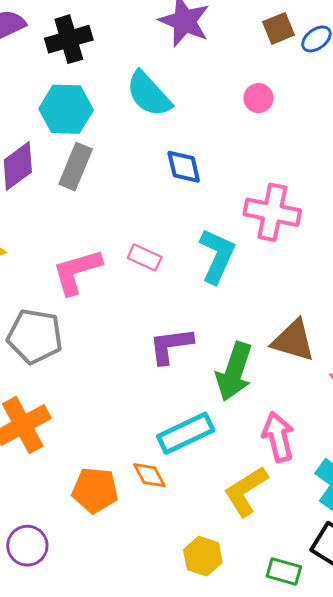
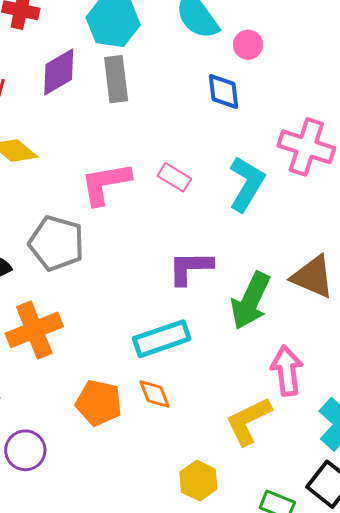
pink circle: (258, 98) -> (248, 45), moved
gray rectangle: (76, 167) -> (116, 79), turned -36
cyan rectangle: (186, 433) -> (162, 339), moved

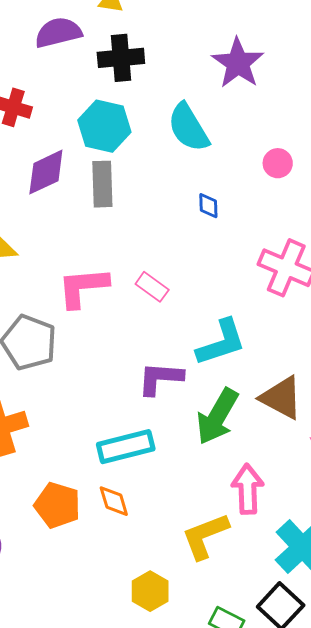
pink circle: (248, 45) -> (278, 163), moved
blue diamond: (224, 92) -> (208, 206), size x0.7
cyan L-shape: (247, 184) -> (221, 342), moved, turned 36

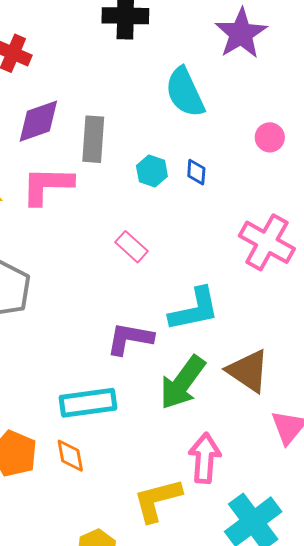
cyan hexagon: (104, 126) -> (152, 171), moved, size x0.6
pink L-shape: (83, 287) -> (47, 185), moved

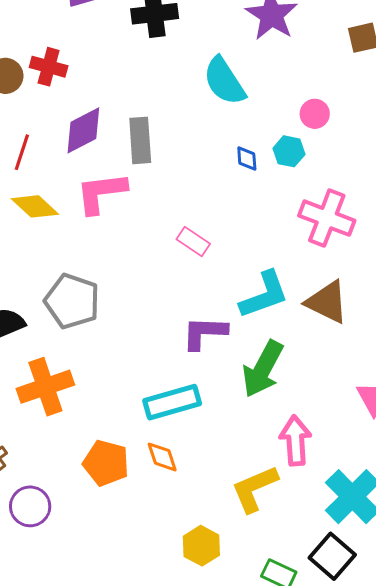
cyan hexagon: (152, 171) -> (289, 151), moved
brown triangle: (248, 371) -> (327, 302), moved

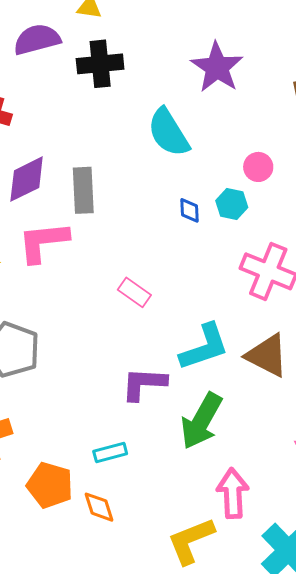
cyan rectangle: (172, 402) -> (110, 452), size x0.6
orange pentagon: (106, 463) -> (50, 485), moved

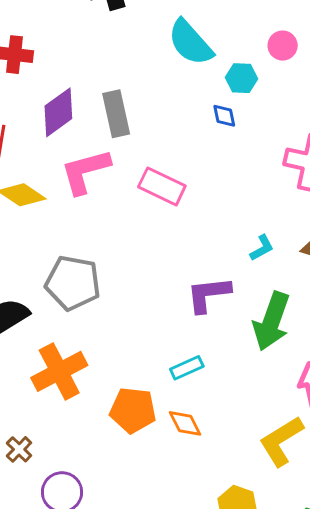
pink circle: (258, 167) -> (283, 46), moved
cyan hexagon: (232, 204) -> (242, 78), moved
pink rectangle: (134, 292) -> (162, 186), moved, size x1.4
cyan L-shape: (204, 347) -> (262, 248), size x0.5

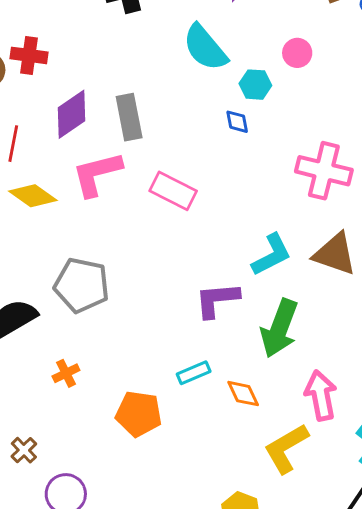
cyan L-shape: (262, 248) -> (272, 255), size x1.6
orange cross: (59, 371) -> (66, 373), size x0.5
orange diamond: (185, 423) -> (243, 394), moved

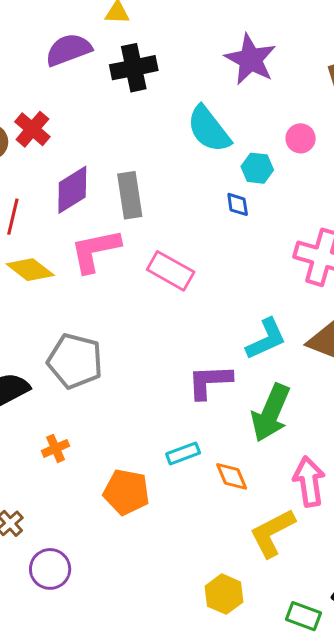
red cross: (29, 55) -> (32, 129), turned 30

